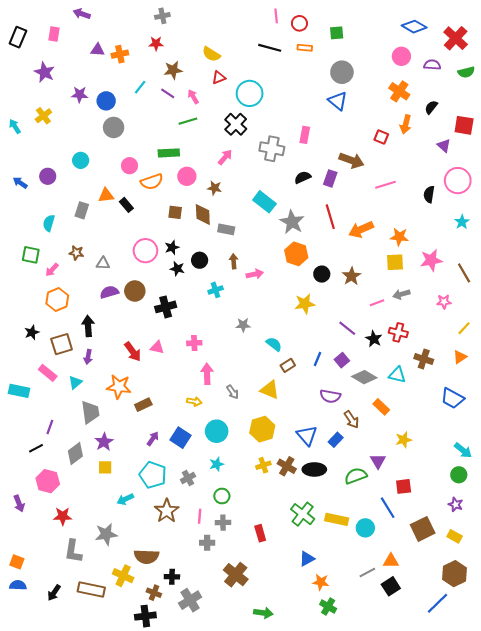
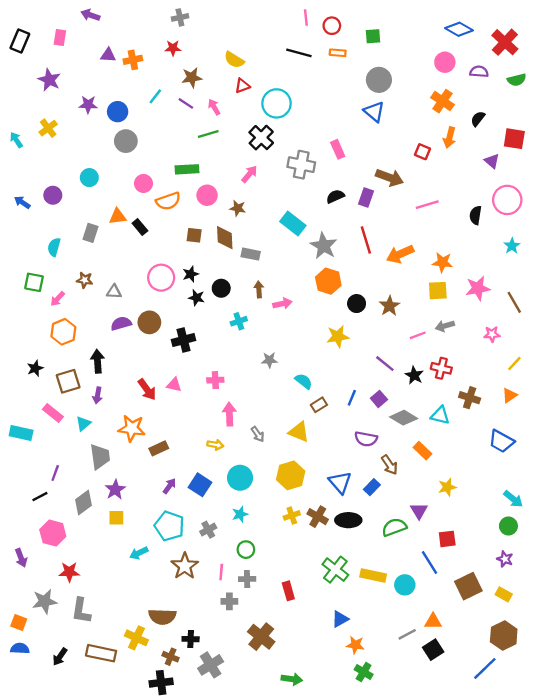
pink rectangle: (305, 135) -> (338, 149), turned -35
gray star: (106, 534) -> (45, 601), moved

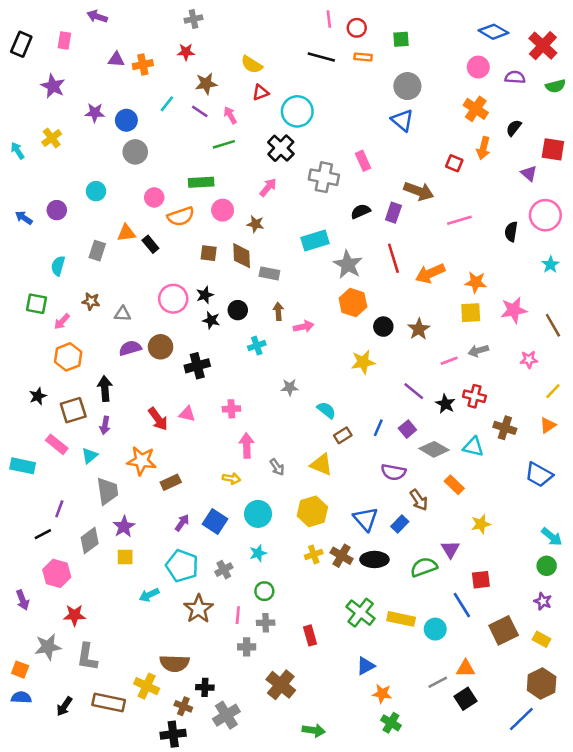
cyan rectangle: (293, 223) -> (315, 240), turned -55

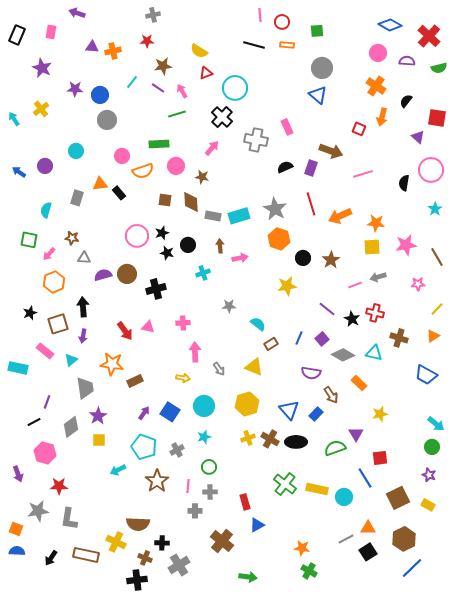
cyan rectangle: (315, 240) -> (239, 216), moved
gray triangle: (123, 314) -> (84, 258), moved
blue triangle: (366, 666) -> (257, 525), moved
brown hexagon: (542, 684) -> (404, 539), moved

